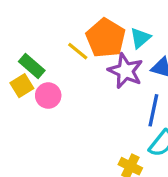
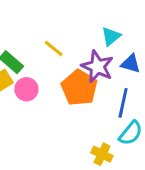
orange pentagon: (106, 38) -> (79, 88), moved

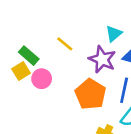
orange pentagon: (79, 88) -> (91, 94), moved

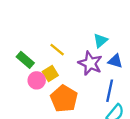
yellow square: (21, 71) -> (50, 74), moved
orange pentagon: (91, 94) -> (64, 99), moved

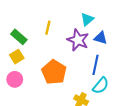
yellow line: (57, 50) -> (48, 28), turned 64
yellow square: (50, 74) -> (17, 57), moved
pink circle: (37, 80) -> (15, 79), moved

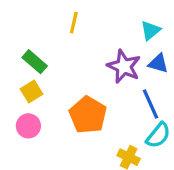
cyan triangle: (87, 19) -> (150, 30), moved
yellow line: (48, 28) -> (74, 23), moved
blue line: (96, 65) -> (150, 104), turned -36

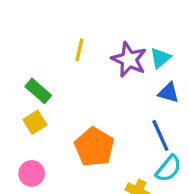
purple star: (124, 66) -> (129, 60), moved
pink circle: (28, 126) -> (32, 173), moved

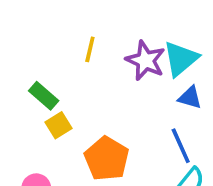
cyan triangle: (160, 58) -> (181, 59), size x1.5
yellow square: (35, 122) -> (58, 125), moved

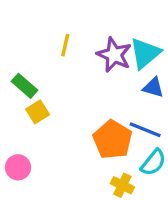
blue line: (181, 146) -> (145, 130), turned -44
orange pentagon: (107, 159) -> (113, 140), moved

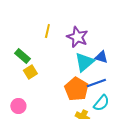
cyan triangle: (145, 53) -> (84, 62), moved
blue line: (145, 130) -> (96, 83), turned -42

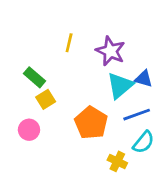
orange pentagon: (76, 89) -> (91, 123), moved
pink circle: (18, 106) -> (29, 130), moved

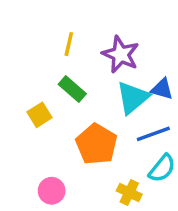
green rectangle: (35, 77) -> (72, 89), moved
pink circle: (29, 130) -> (52, 191), moved

